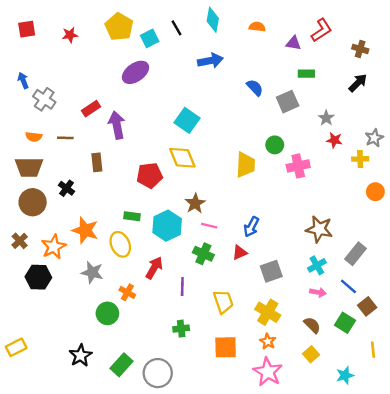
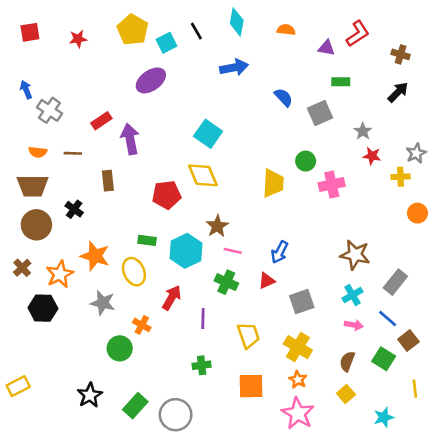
brown semicircle: (312, 325) -> (347, 361), turned -114

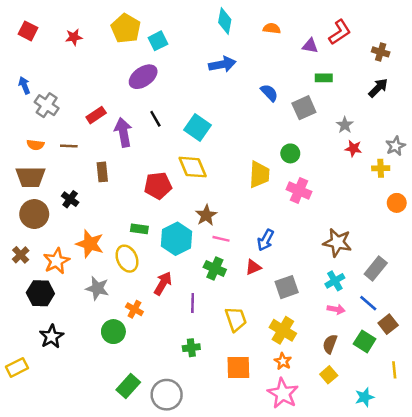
black line: (196, 31) -> (155, 119), moved
red square: (30, 32) -> (28, 31), turned 36
pink cross: (332, 184) -> (299, 191), moved, turned 35
black star: (90, 395) -> (52, 337), moved

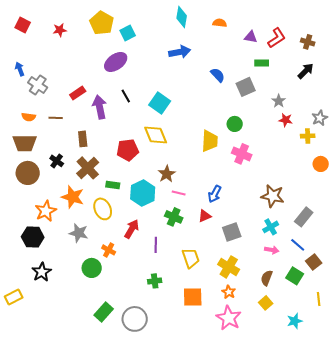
red L-shape: (340, 32) -> (277, 38), moved
brown cross: (21, 255) -> (88, 168), moved, size x1.6

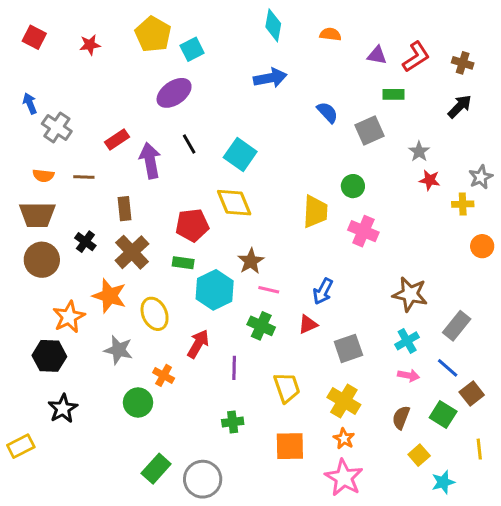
green rectangle: (113, 185) -> (183, 263), moved
yellow square: (266, 303) -> (419, 455), moved

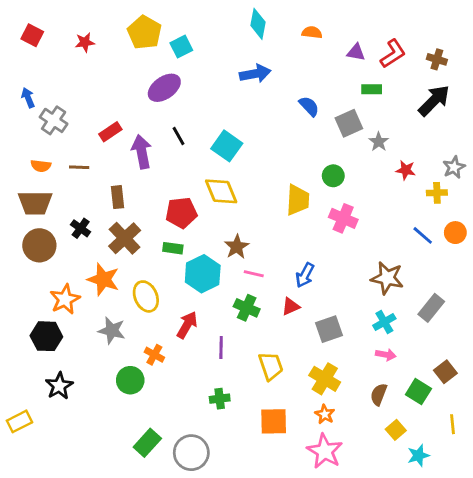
black arrow: (460, 106) -> (434, 101), size x1.4
gray star: (419, 152) -> (379, 142), moved
blue line: (448, 368) -> (423, 235), moved

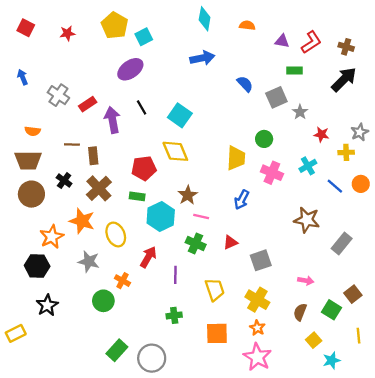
gray cross: (54, 120) -> (58, 95), moved
brown line: (79, 167) -> (72, 145), moved
blue arrow: (305, 275) -> (242, 200), moved
cyan cross: (384, 322) -> (308, 166), moved

